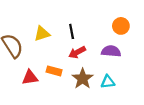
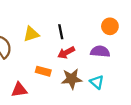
red triangle: (30, 77) -> (19, 90), moved
brown star: (83, 79) -> (72, 79), turned 30
cyan triangle: (108, 82) -> (97, 82), turned 48

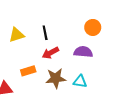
orange rectangle: (43, 71) -> (28, 71), turned -32
cyan triangle: (97, 82) -> (80, 81), turned -32

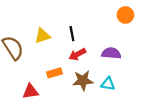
orange circle: (93, 27) -> (125, 15), moved

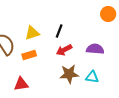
black line: (72, 34) -> (59, 31), turned 32
orange rectangle: (54, 73) -> (29, 55), moved

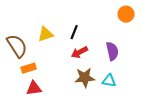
purple semicircle: (95, 49) -> (112, 51), turned 72
orange rectangle: (29, 55) -> (29, 68), moved

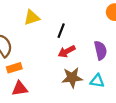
yellow triangle: (46, 34) -> (32, 18), moved

